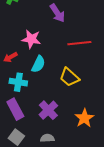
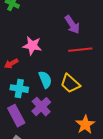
purple arrow: (57, 13) -> (72, 25), moved
cyan semicircle: (38, 64) -> (45, 80), moved, turned -48
purple cross: (48, 110) -> (41, 107), moved

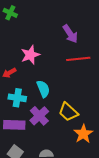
pink star: (32, 46) -> (30, 55), turned -30
yellow trapezoid: (70, 84) -> (68, 112), moved
purple rectangle: (16, 116) -> (14, 125), turned -60

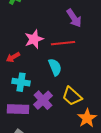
red line: (78, 59) -> (63, 43), moved
cyan semicircle: (43, 89) -> (55, 67), moved

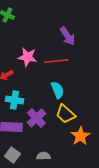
pink star: (34, 39) -> (27, 57), turned 30
cyan semicircle: (55, 67) -> (57, 90), moved

